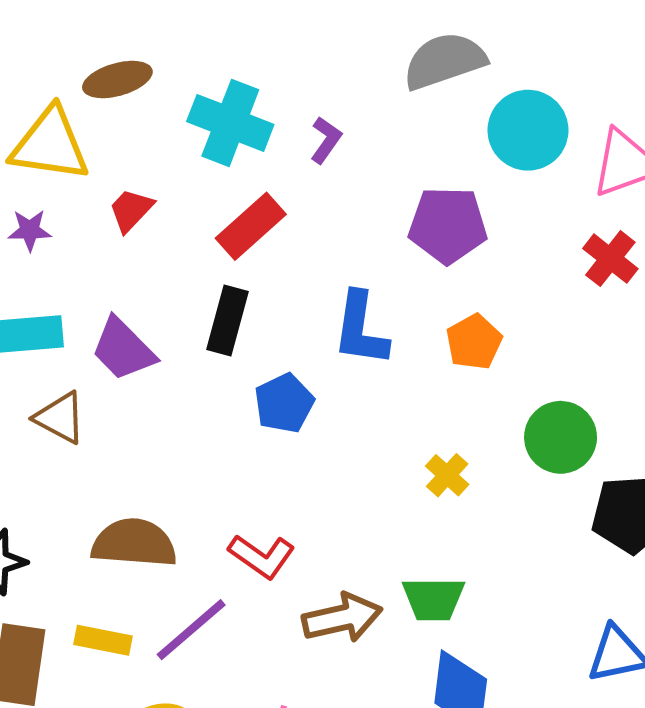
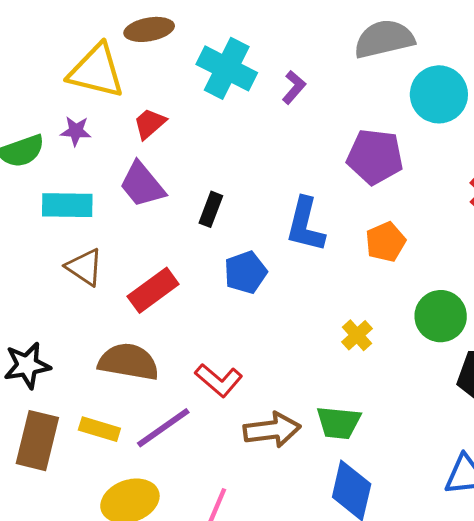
red rectangle: (251, 226) -> (153, 290), moved
black rectangle: (227, 320) -> (211, 209), size x0.7
purple trapezoid: (123, 349) -> (142, 185), moved

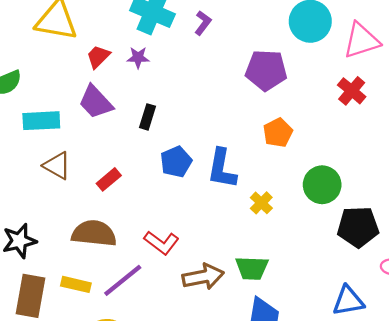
purple star: (76, 131) -> (138, 58), moved
blue L-shape: (305, 225) -> (222, 169), moved
red rectangle: (153, 290) -> (109, 179), size x0.7

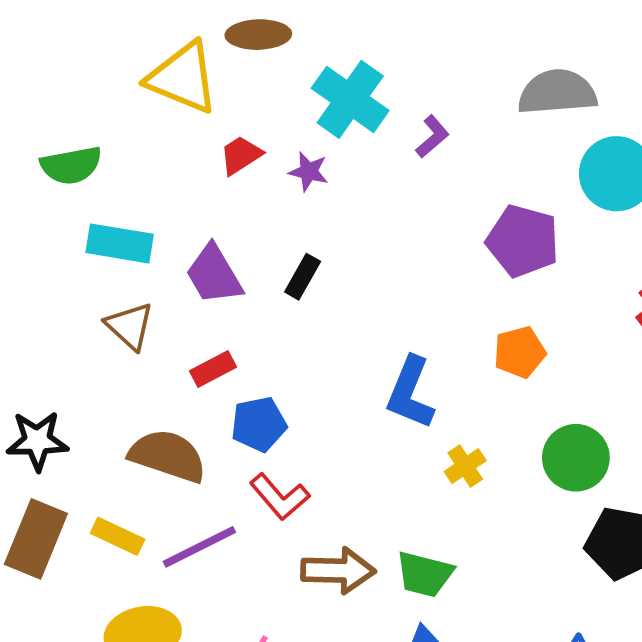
purple trapezoid: (96, 102) -> (214, 275), moved
blue pentagon: (176, 162) -> (259, 424), moved

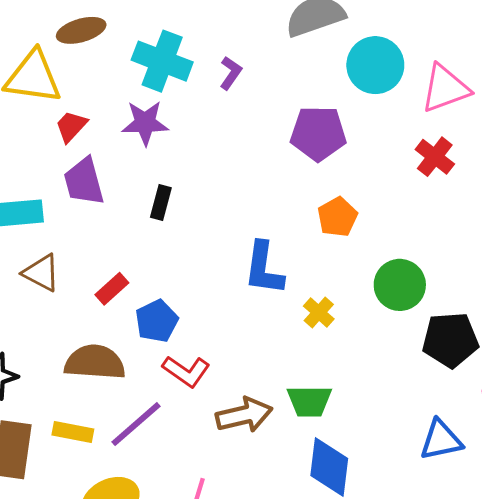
red trapezoid: (241, 155) -> (71, 126), moved
purple star: (309, 172) -> (145, 123), size x1.5
purple trapezoid: (214, 275) -> (84, 182), moved, turned 30

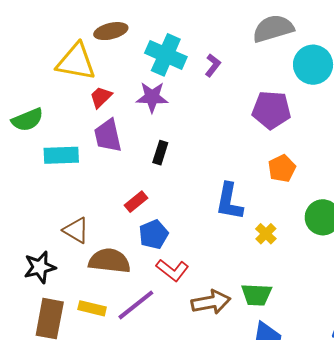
brown triangle: (41, 273) -> (76, 230), moved
red rectangle: (112, 289) -> (136, 202), moved

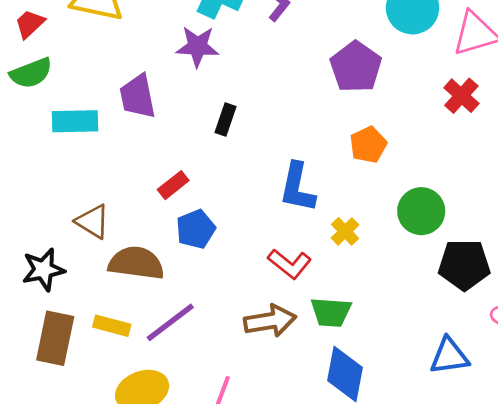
red trapezoid: (101, 97) -> (30, 24), moved
purple pentagon: (271, 110) -> (356, 67), turned 30
black rectangle: (160, 153) -> (226, 119), moved
red L-shape: (172, 270) -> (290, 264), moved

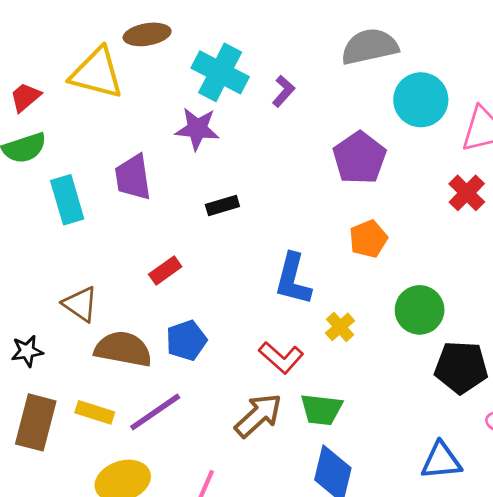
black rectangle: (226, 119) -> (222, 206), turned 52
cyan rectangle: (75, 121) -> (67, 200), turned 72
blue pentagon: (196, 229) -> (186, 340), moved
black star: (43, 270) -> (27, 351), size x0.7
brown arrow: (270, 321) -> (258, 415), turned -36

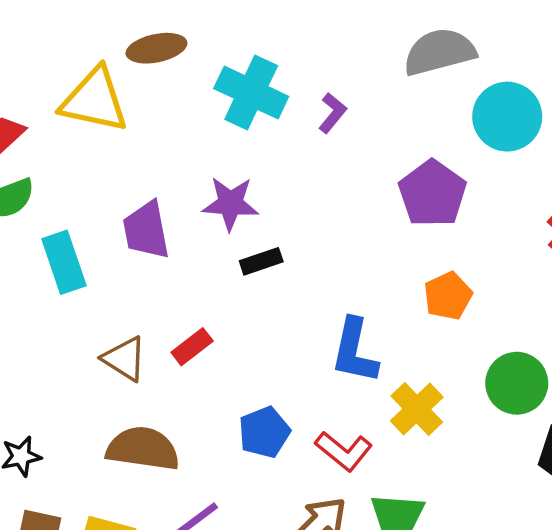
purple star: (197, 129) -> (230, 203), moved
brown triangle: (80, 304) -> (125, 359), moved
yellow cross: (340, 327) -> (417, 409), size x1.4
blue pentagon: (186, 340) -> (264, 432), moved

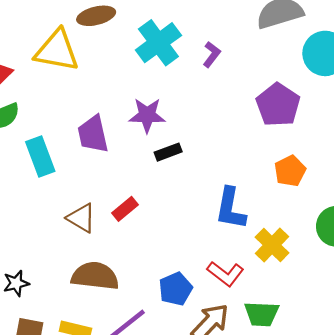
cyan cross: (251, 92) -> (158, 43), turned 30
blue pentagon: (264, 432) -> (176, 289), moved

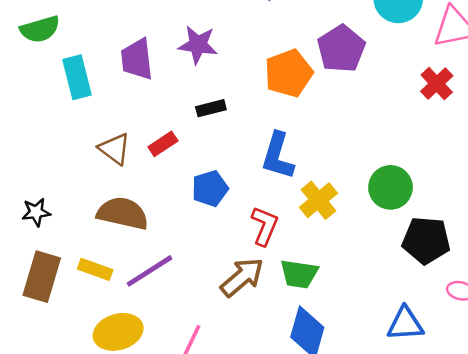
black rectangle: (168, 152) -> (211, 108), moved
orange pentagon: (290, 171) -> (289, 73), moved, size x1.4
red L-shape: (225, 274) -> (265, 226), turned -111
blue pentagon: (176, 289) -> (210, 189), moved

